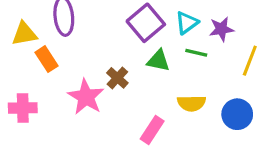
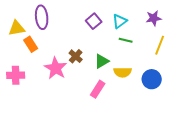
purple square: (146, 23) -> (94, 21), size x0.7
purple star: (221, 29) -> (154, 18), moved
green triangle: (158, 61) -> (102, 61), moved, turned -42

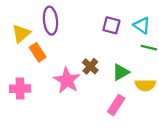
purple square: (94, 21) -> (111, 25), turned -35
cyan triangle: (120, 21) -> (142, 25), turned -49
yellow triangle: (17, 28) -> (21, 34), turned -30

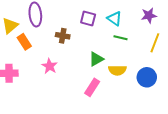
brown cross: (90, 66) -> (63, 36), moved, turned -32
pink star: (67, 80) -> (50, 66), size x0.7

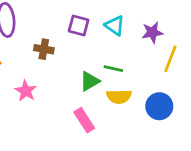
purple star: (149, 15) -> (152, 32), moved
green line: (120, 38) -> (113, 69), moved
pink rectangle: (92, 87) -> (84, 120), turned -66

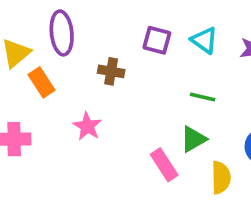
green triangle: (90, 81) -> (193, 139), moved
yellow semicircle: (119, 96) -> (221, 178), moved, turned -90

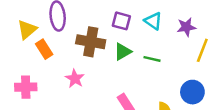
brown cross: (111, 71) -> (91, 42), size x1.6
green triangle: (193, 139) -> (123, 52), moved

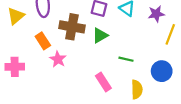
orange rectangle: (44, 49) -> (43, 41), moved
green line: (152, 59) -> (126, 59), moved

